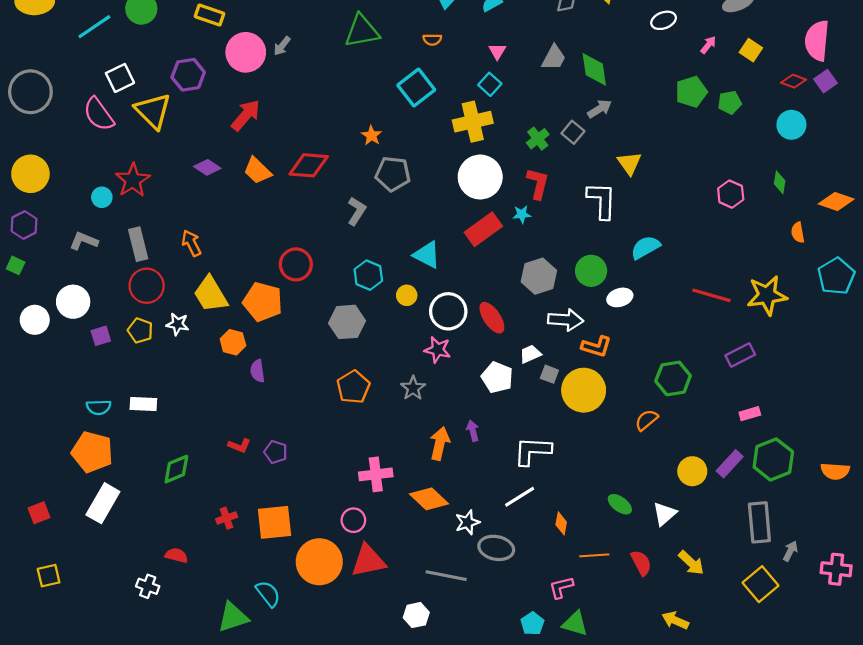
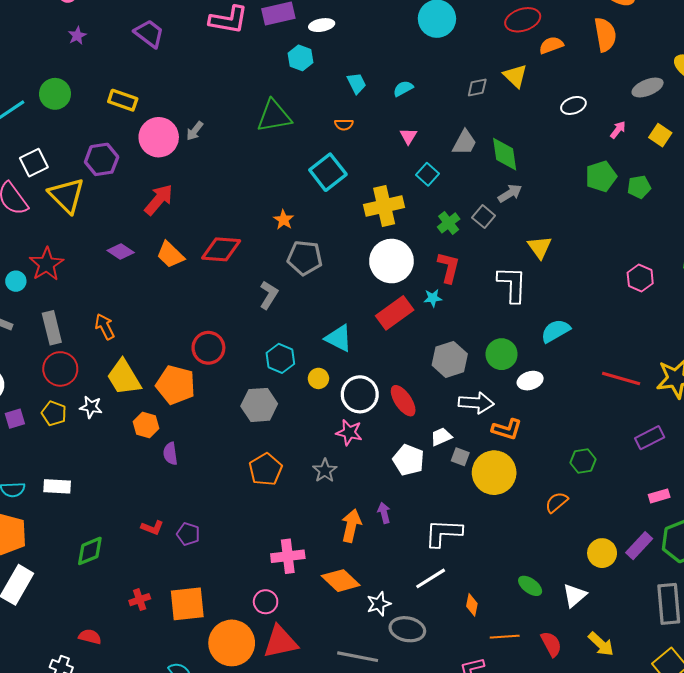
cyan square: (490, 84) -> (427, 174), moved
green hexagon: (673, 378) -> (583, 461), size x0.7

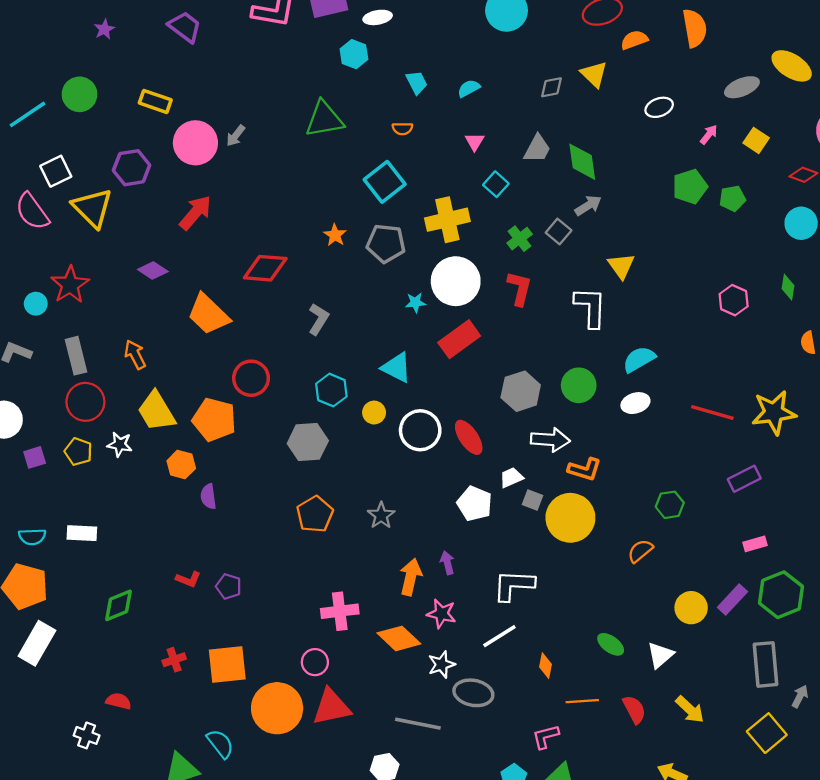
orange trapezoid: (170, 255) -> (208, 314), moved, size x1.4
gray pentagon: (305, 258) -> (386, 243), moved
cyan star: (433, 298) -> (415, 303), moved
white ellipse: (530, 381) -> (635, 403), moved
pink star: (349, 432) -> (441, 614), moved

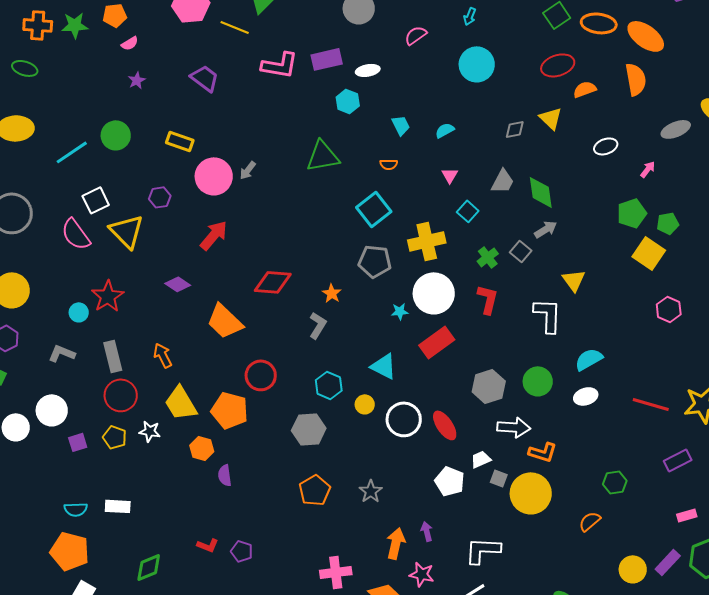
yellow square: (756, 140) -> (649, 253), moved, size x1.5
purple hexagon: (132, 168) -> (160, 197), size x0.7
orange star: (335, 235) -> (332, 293), moved

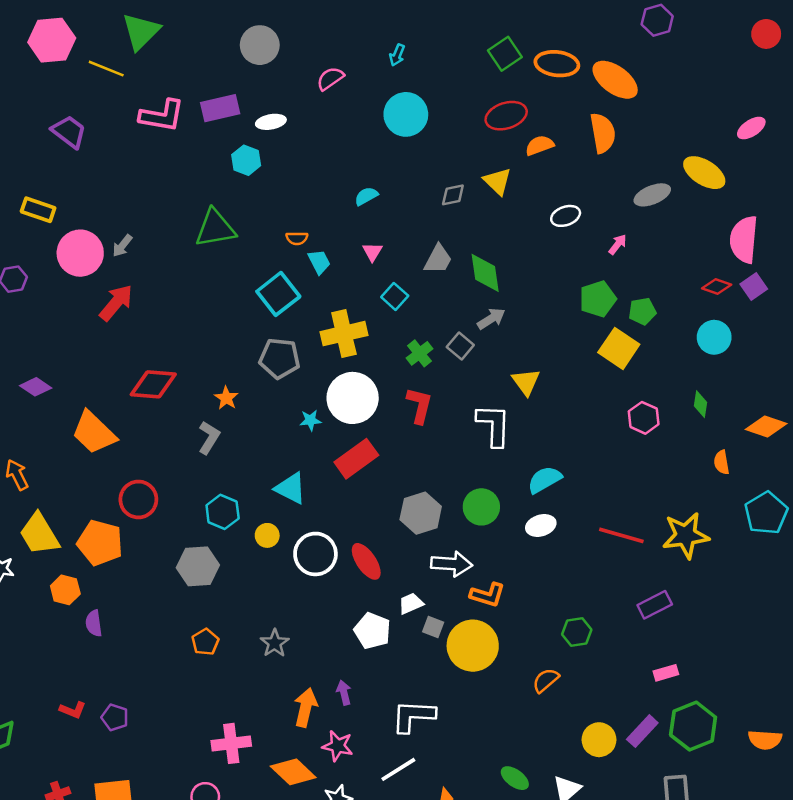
cyan trapezoid: (401, 125) -> (319, 262), moved
red arrow: (214, 235) -> (116, 303), moved
orange pentagon: (315, 490) -> (205, 642), size x0.7

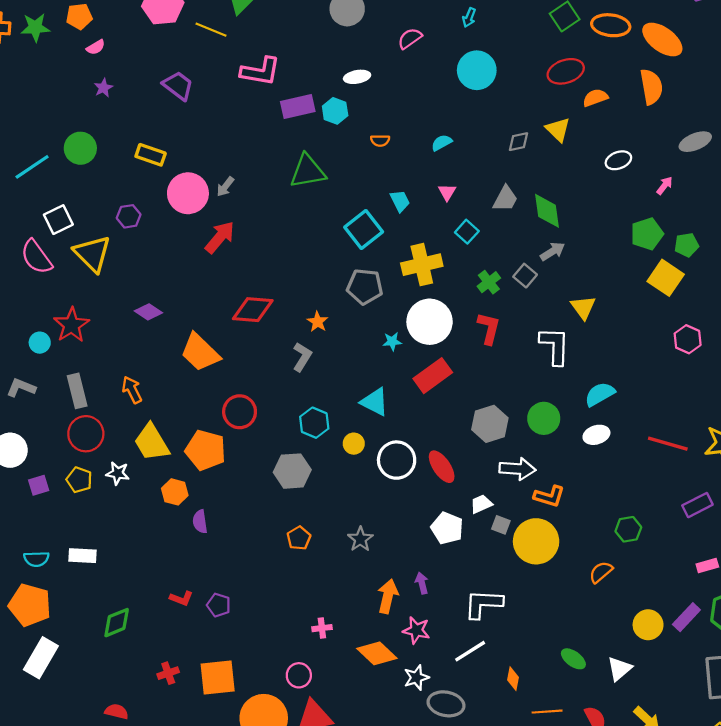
purple rectangle: (220, 108) -> (298, 106), moved
orange semicircle: (297, 238) -> (380, 141), moved
pink cross: (231, 743) -> (322, 628), size x0.6

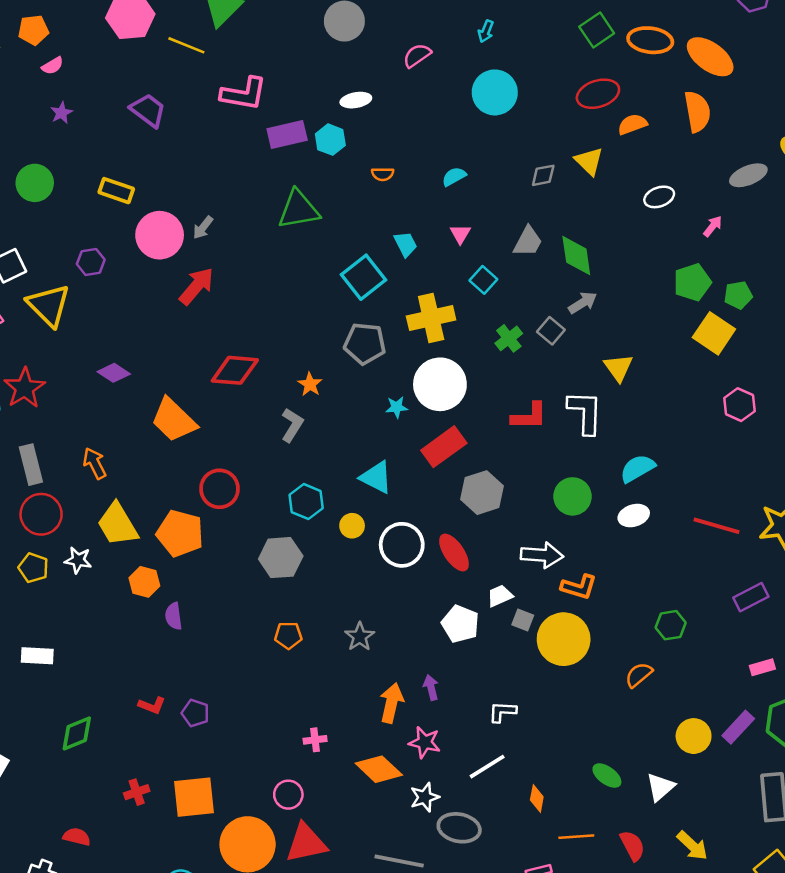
red L-shape: (489, 328) -> (529, 416), moved, turned 76
gray hexagon: (490, 424) -> (482, 493), moved
orange pentagon: (299, 538) -> (288, 635), turned 30
white L-shape: (483, 604) -> (502, 712), size x0.6

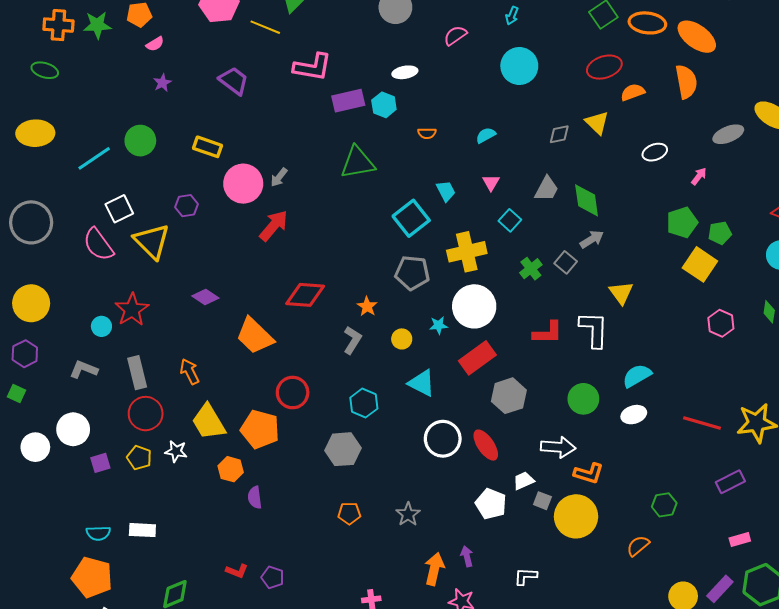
yellow circle: (352, 526) -> (402, 339), moved

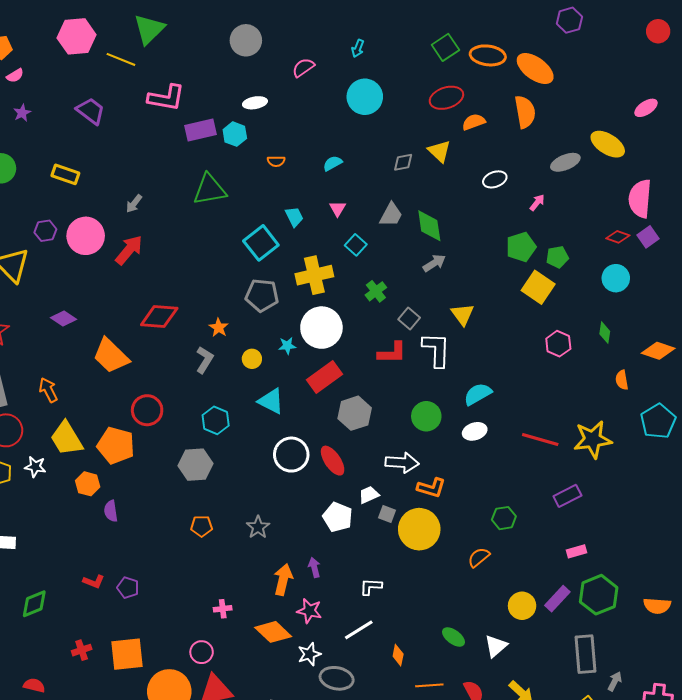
pink circle: (243, 184) -> (86, 236), moved
gray square: (566, 262) -> (409, 318), moved

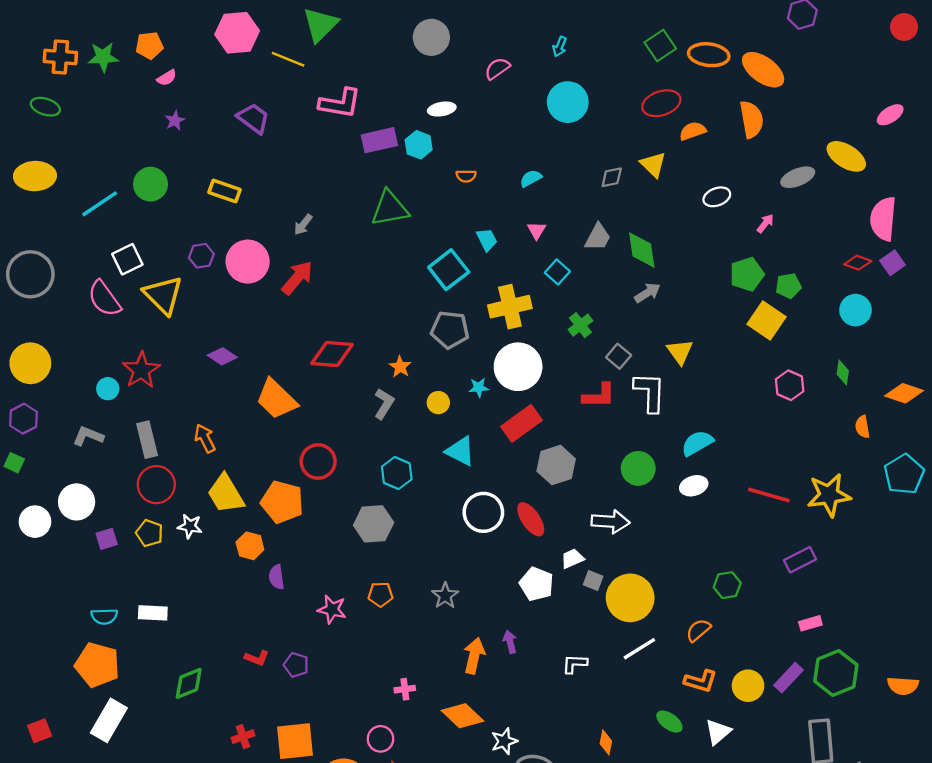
orange L-shape: (431, 488) -> (701, 681), moved
pink star: (309, 611) -> (332, 609), moved
white line: (359, 630) -> (639, 649), moved

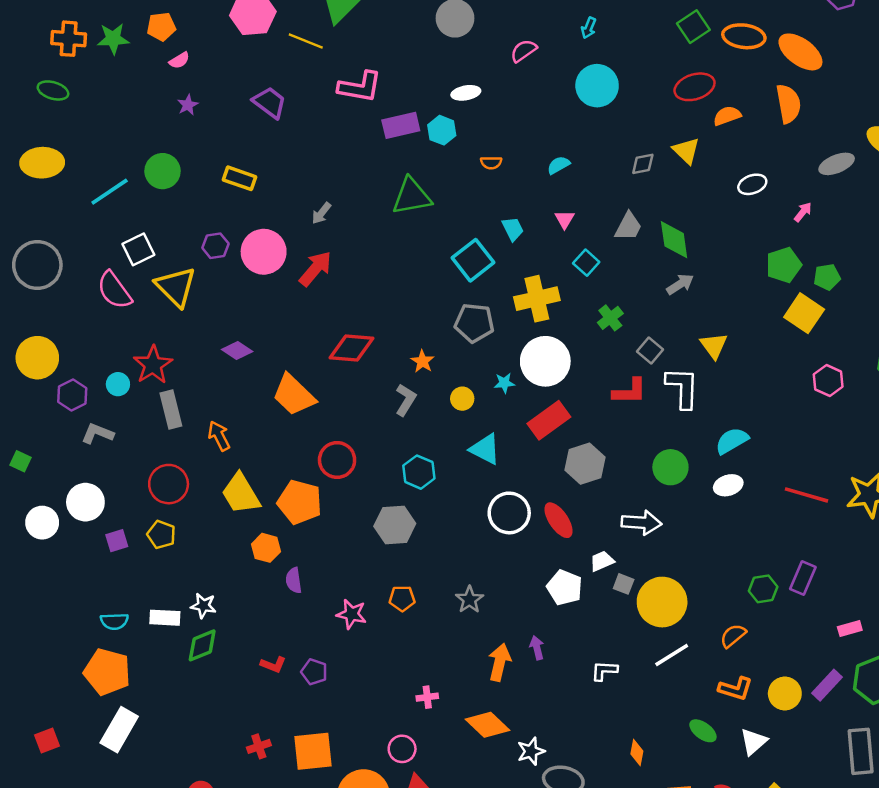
purple hexagon: (23, 419) -> (72, 395), moved
gray rectangle: (147, 440) -> (171, 409), moved
white star: (190, 526) -> (203, 606), moved
purple rectangle: (800, 560) -> (803, 578), moved, turned -40
green diamond: (189, 683) -> (202, 645), moved

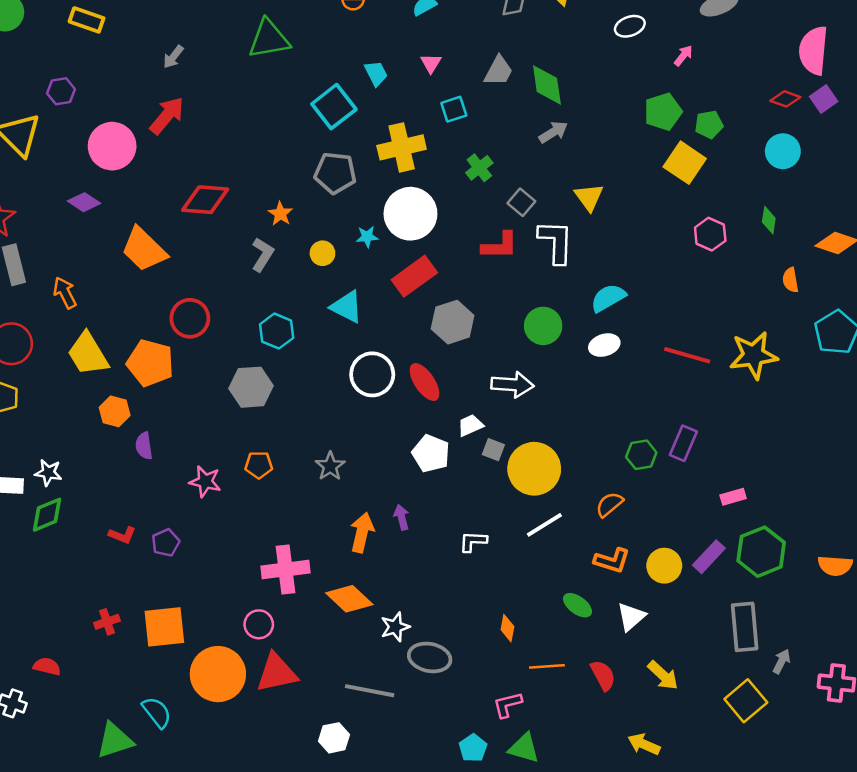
pink circle: (264, 252) -> (112, 146), moved
cyan square: (586, 263) -> (454, 109), turned 30
purple pentagon: (314, 672) -> (166, 543), turned 30
pink cross: (427, 697) -> (286, 569), size x2.0

